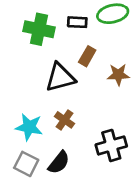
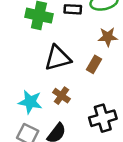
brown rectangle: (87, 56) -> (94, 64), moved
brown star: (118, 75) -> (108, 37), moved

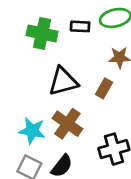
brown cross: (61, 96) -> (67, 124), size x1.5

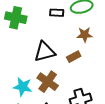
green cross: (42, 33) -> (16, 18), moved
brown rectangle: (104, 88) -> (74, 57), turned 32

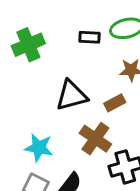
green cross: (16, 18) -> (28, 45), turned -35
brown cross: (48, 82) -> (95, 139), moved

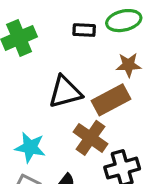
brown rectangle: (115, 103) -> (111, 100), size x1.6

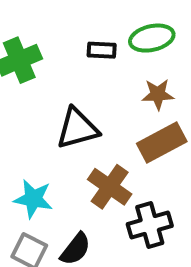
brown rectangle: (111, 100) -> (162, 143), moved

